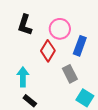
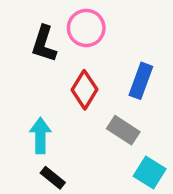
pink circle: (60, 29) -> (86, 28), moved
gray rectangle: (70, 74) -> (123, 130), turned -30

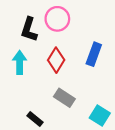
gray rectangle: (123, 130) -> (64, 98), moved
cyan arrow: (40, 135) -> (20, 62), moved

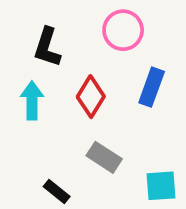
pink circle: (57, 19) -> (123, 30), moved
cyan square: (100, 115) -> (161, 186), turned -36

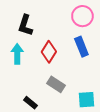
pink circle: (123, 30) -> (82, 16), moved
blue rectangle: (152, 87) -> (81, 47), turned -42

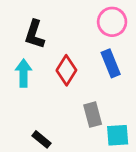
gray rectangle: (56, 84) -> (93, 115), moved, turned 42

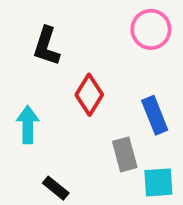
blue rectangle: (111, 63) -> (155, 115), moved
cyan arrow: (24, 73) -> (28, 125), moved

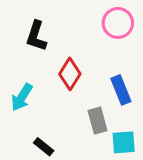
cyan arrow: (28, 125) -> (22, 97), turned -148

